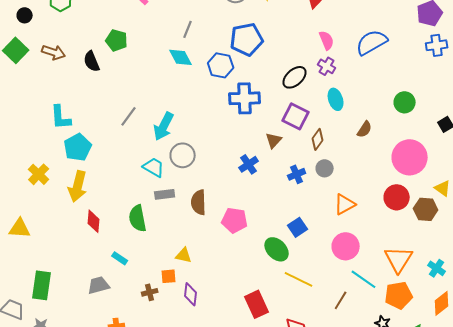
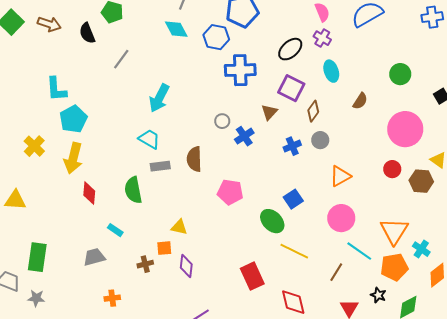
gray line: (129, 116) -> (121, 59), moved
gray circle: (183, 155) -> (222, 121), moved, size x0.6
red circle: (397, 197) -> (392, 169), size x0.7
brown semicircle: (199, 202) -> (194, 159), moved
cyan cross: (437, 268) -> (421, 249), moved

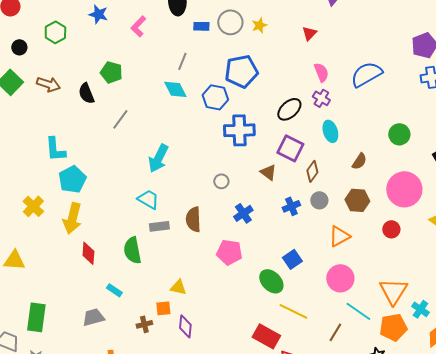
brown triangle: (269, 112) -> (268, 172), turned -36
blue cross: (244, 136) -> (243, 213), moved
brown hexagon: (421, 181) -> (357, 200), moved
red rectangle: (252, 276) -> (266, 336), moved, turned -36

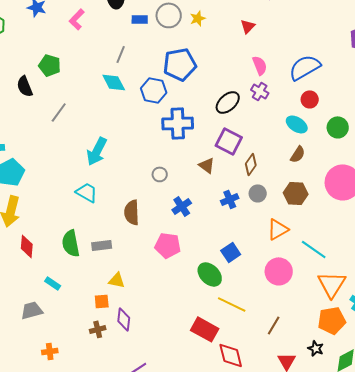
cyan ellipse: (330, 131) -> (297, 124), moved, turned -40
gray rectangle: (159, 226) -> (102, 245), moved
red circle: (391, 229) -> (310, 99), moved
cyan line: (358, 311) -> (314, 249), moved
brown cross: (144, 324) -> (98, 329), moved

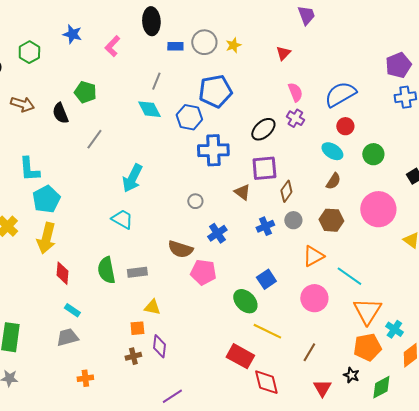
purple square: (229, 141) -> (264, 168), turned -32
brown semicircle: (132, 212) -> (180, 249), moved, turned -70
cyan rectangle: (53, 283) -> (72, 310), moved

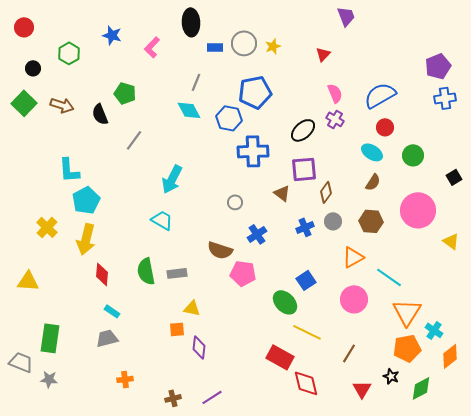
brown cross: (133, 356) -> (173, 398), moved

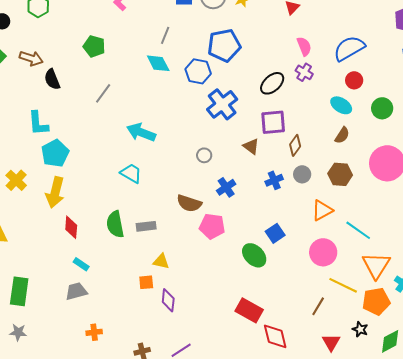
black semicircle: (100, 114) -> (52, 79), moved
blue cross: (253, 151) -> (222, 104), turned -36
cyan arrow: (172, 179) -> (141, 132), turned 84
yellow line: (307, 332) -> (343, 285), moved

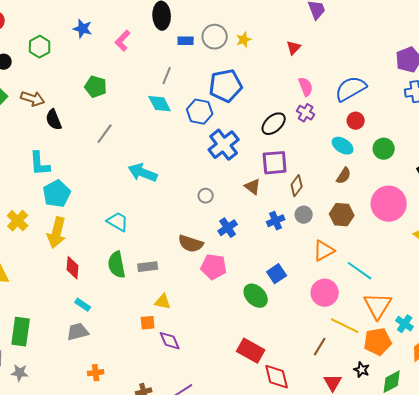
cyan trapezoid: (131, 173) -> (118, 222), moved
purple diamond: (168, 300) -> (170, 341), turned -30

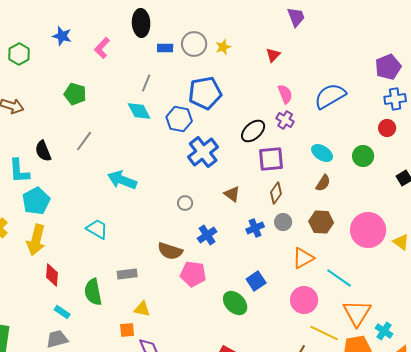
black semicircle: (54, 120) -> (43, 151), moved
red circle: (356, 121) -> (387, 128), moved
purple square: (275, 163) -> (271, 159), moved
pink circle: (389, 204) -> (368, 230), moved
green semicircle: (117, 265) -> (93, 292), moved

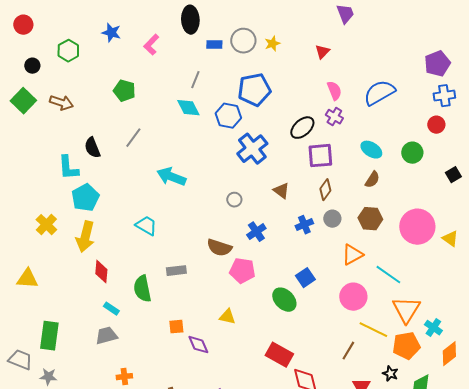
yellow triangle: (142, 309) -> (227, 317), moved

